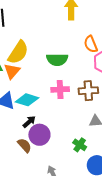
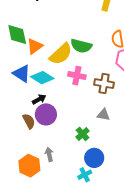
yellow semicircle: (18, 52) -> (61, 54), moved

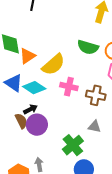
green semicircle: (81, 46) -> (88, 47), moved
brown semicircle: (29, 121) -> (21, 121), moved
green cross: (83, 134) -> (73, 145), size x1.5

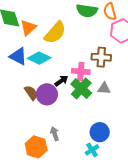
pink cross: (69, 87) -> (81, 71), moved
black arrow: (30, 109) -> (61, 81), moved
green cross: (73, 145) -> (81, 89), moved

